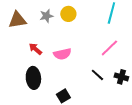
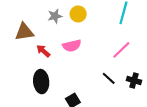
brown triangle: (17, 20) -> (24, 32), moved
pink semicircle: (62, 54) -> (72, 46), moved

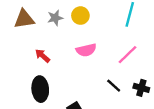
brown triangle: (24, 32) -> (24, 19), moved
pink semicircle: (72, 46) -> (86, 50), moved

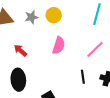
pink semicircle: (86, 50) -> (59, 45), turned -60
black line: (114, 86) -> (83, 77), turned 40

